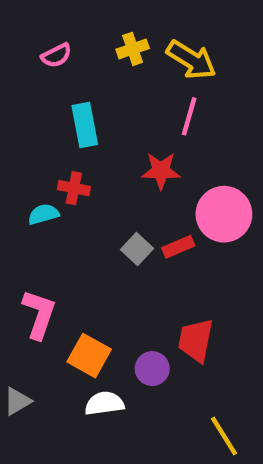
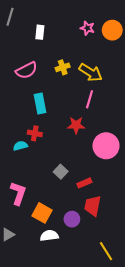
pink semicircle: (56, 55) -> (27, 70), size x1.5
red rectangle: (178, 247) -> (84, 183), moved
gray square: (137, 249) -> (61, 172), moved

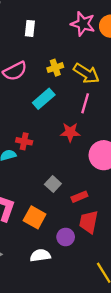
pink star: (87, 28) -> (83, 24), size x1.5
cyan rectangle: (40, 103) -> (44, 99), moved, turned 60
orange square: (42, 213) -> (35, 217), moved

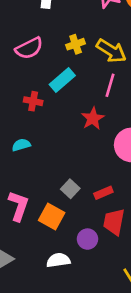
red star: (70, 132) -> (93, 118), turned -30
red cross: (24, 141) -> (33, 101), moved
gray square: (53, 184) -> (70, 189), moved

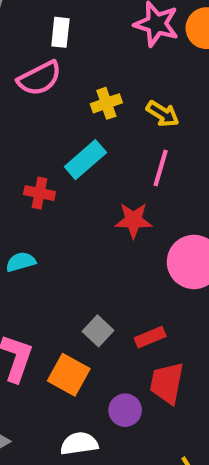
pink semicircle: (29, 48) -> (40, 78), moved
yellow arrow: (111, 51) -> (163, 114), size x0.7
red star: (93, 118) -> (133, 220), turned 30

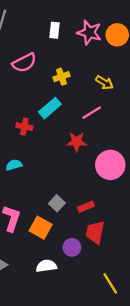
white rectangle: (60, 32) -> (55, 30), moved
yellow arrow: (163, 114) -> (104, 82), moved
pink line: (161, 168) -> (92, 113), turned 42

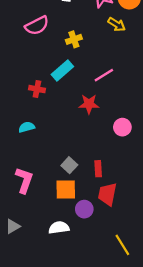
yellow arrow: (104, 82) -> (117, 24), moved
pink circle: (110, 165) -> (122, 127), size x0.6
red rectangle: (86, 207) -> (98, 169), turned -70
orange square: (41, 228) -> (66, 189), moved, turned -30

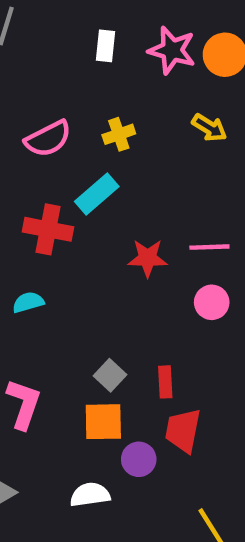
yellow arrow: (117, 24) -> (209, 128), moved
pink semicircle: (37, 26) -> (48, 139), moved
pink line: (104, 75) -> (209, 247), moved, turned 30
red cross: (37, 89) -> (48, 229), size x1.5

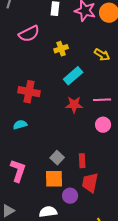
yellow arrow: (209, 128) -> (102, 55), moved
pink semicircle: (48, 139) -> (29, 34), moved
cyan rectangle: (97, 194) -> (73, 76), moved

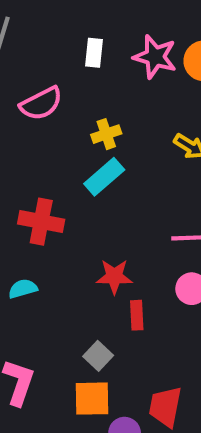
cyan rectangle: (73, 76) -> (104, 177), moved
red star: (74, 105) -> (114, 276), moved
red rectangle: (82, 161) -> (137, 315), moved

